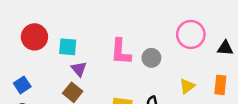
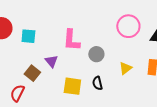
gray circle: (151, 58) -> (96, 54), moved
purple triangle: (79, 69) -> (51, 61), moved

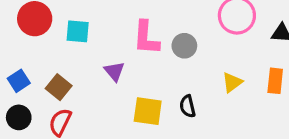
gray circle: (96, 54) -> (184, 46), moved
brown square: (32, 73) -> (59, 87), moved

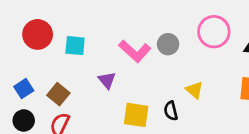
pink L-shape: (146, 38) -> (135, 51), turned -52
gray circle: (184, 46) -> (168, 44), moved
yellow triangle: (232, 82) -> (194, 90), moved, turned -42

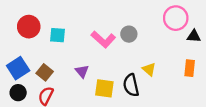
pink circle: (214, 32) -> (176, 18), moved
purple triangle: (107, 80) -> (82, 71), moved
blue square: (24, 89) -> (18, 68), size x1.5
black semicircle: (171, 111) -> (131, 85), size x1.5

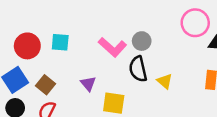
red circle: (29, 27) -> (27, 46), moved
black semicircle: (131, 85) -> (138, 69), moved

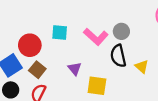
cyan square: (60, 42) -> (60, 32), moved
red circle: (27, 46) -> (30, 45), moved

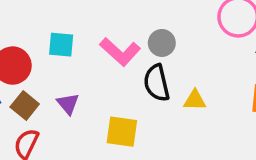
yellow triangle: (142, 67) -> (195, 100), turned -40
purple triangle: (75, 69) -> (68, 104), moved

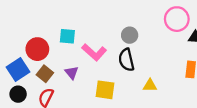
pink L-shape: (120, 52) -> (94, 52), moved
yellow triangle: (195, 100) -> (150, 86), moved

